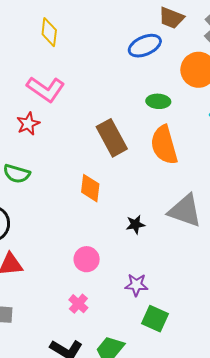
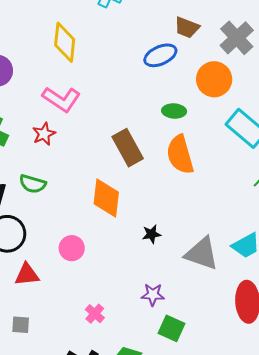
yellow diamond: (49, 32) -> (65, 42), size x1.4
orange diamond: (90, 188) -> (106, 198), size x1.4
gray triangle: (185, 211) -> (202, 254), moved
pink circle: (87, 259) -> (72, 248), moved

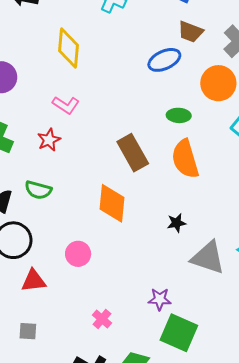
pink L-shape: (61, 99) -> (66, 105), size x0.7
black star: (152, 234) -> (177, 223), moved
green square: (172, 328) -> (179, 333), size x1.4

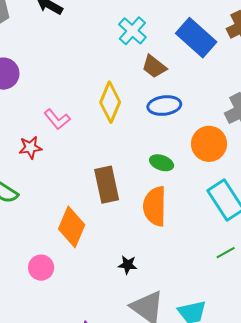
brown trapezoid: (190, 32) -> (154, 67), moved
yellow diamond: (69, 48) -> (110, 102), moved
pink circle: (78, 254) -> (41, 268), moved

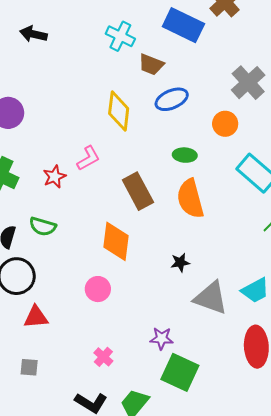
pink L-shape: (57, 119) -> (88, 158), moved, turned -64
orange circle: (209, 144) -> (225, 124), size x0.7

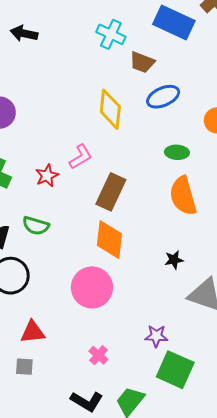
brown rectangle: (138, 191) -> (111, 192), moved, turned 54
pink circle: (98, 289) -> (92, 287), size x1.6
red triangle: (36, 317) -> (33, 332), moved

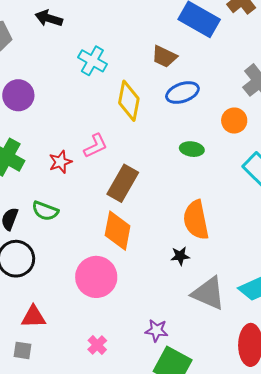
cyan cross: (111, 34) -> (92, 61), moved
orange semicircle: (183, 196) -> (196, 220), moved

